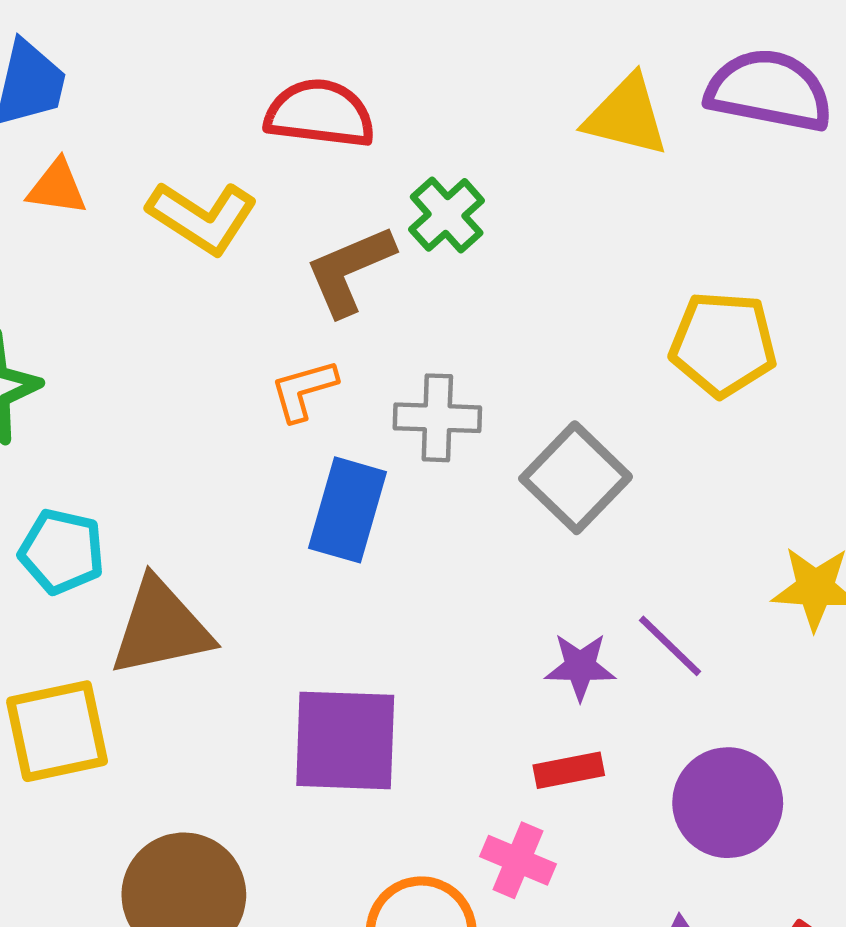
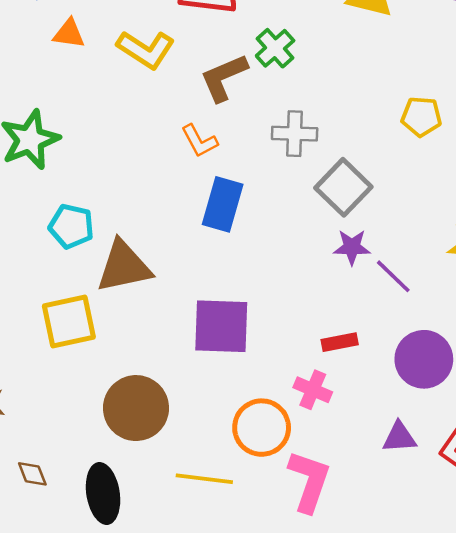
yellow pentagon: (723, 344) -> (421, 117), size x0.7
orange L-shape: (304, 390) -> (199, 141), turned -102
gray cross: (437, 418) -> (295, 134), moved
purple star: (580, 667) -> (352, 247), moved

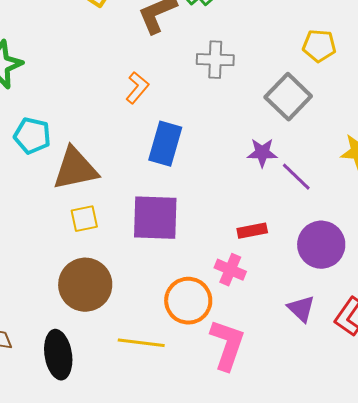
orange L-shape: (199, 141) -> (137, 88), moved, turned -112
gray square: (343, 187) -> (288, 97), moved
blue rectangle: (223, 204) -> (165, 144), moved
yellow square: (69, 321) -> (84, 219), moved, size x0.6
purple triangle: (399, 437) -> (301, 309), turned 48

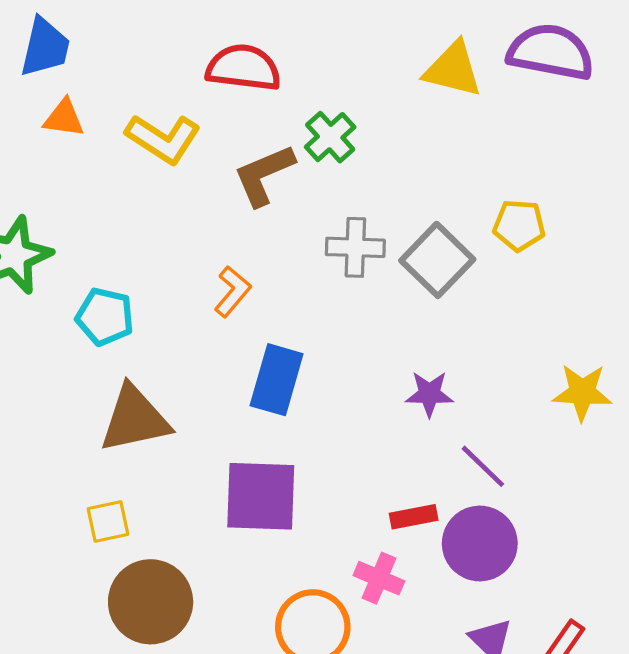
gray square: (288, 97) -> (437, 260), moved
cyan pentagon: (32, 136) -> (105, 317), moved
purple line: (296, 177) -> (483, 466), moved
yellow square: (84, 219) -> (108, 521), moved
purple circle: (321, 245) -> (480, 544), moved

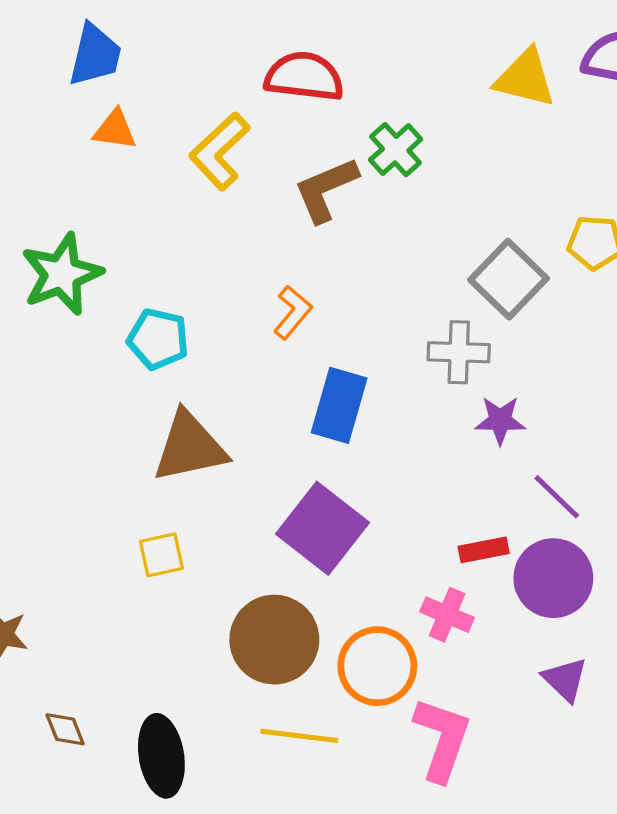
yellow L-shape: (163, 139) -> (220, 151), turned 104
gray cross: (355, 247) -> (459, 352), moved
purple square: (261, 496) -> (323, 528), turned 36
brown circle: (151, 602) -> (274, 640), moved

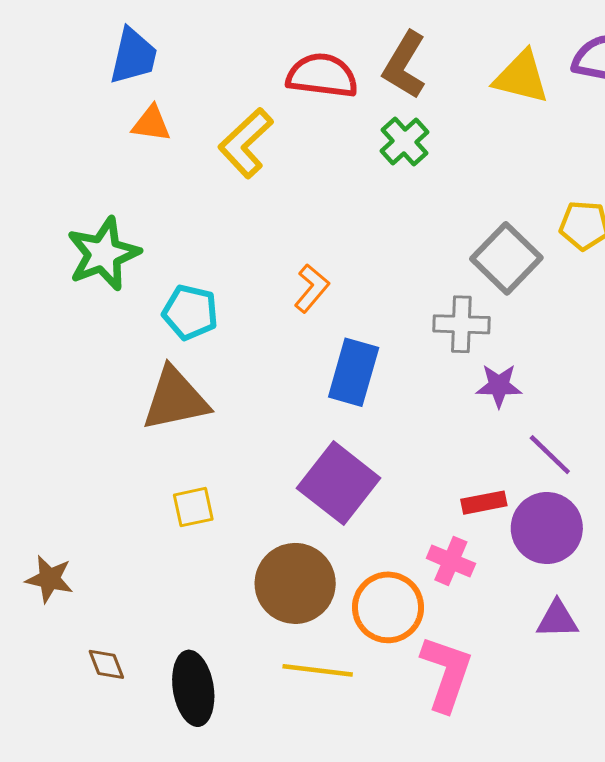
brown L-shape: (326, 189) -> (404, 65), moved, turned -36
brown triangle: (190, 447) -> (175, 399), moved
purple triangle: (565, 679) -> (557, 619), turned -45

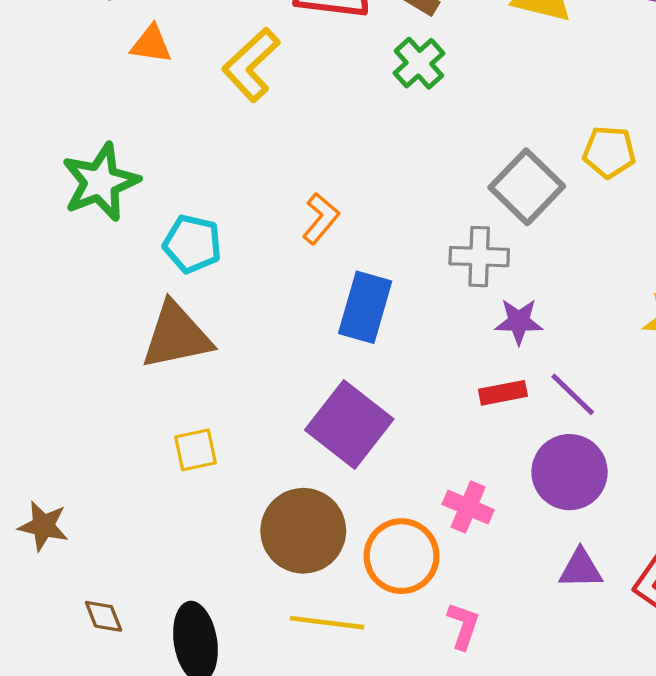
red rectangle: (484, 503) -> (503, 393), moved
pink L-shape: (446, 673) -> (463, 626), size x0.6

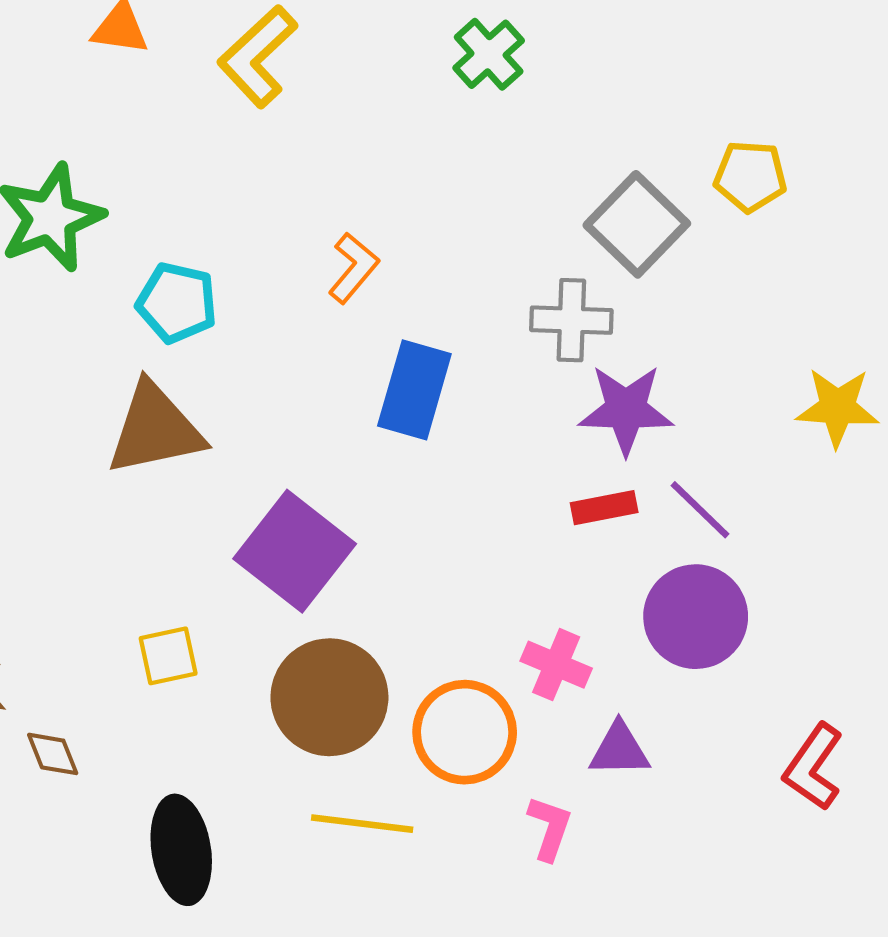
purple star: (519, 322) -> (626, 410), size x1.4
purple square: (349, 425) -> (295, 551), moved
yellow square: (195, 450) -> (168, 656), moved
purple triangle: (581, 569) -> (619, 750), moved
brown diamond: (104, 616) -> (53, 754), moved

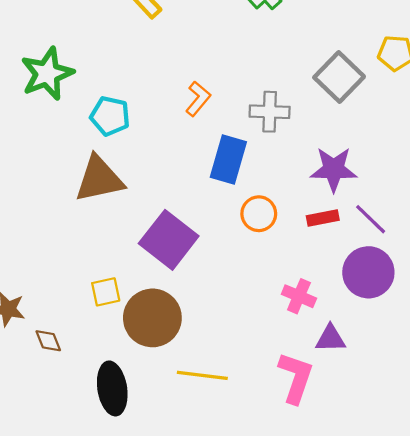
gray cross: (571, 320) -> (270, 112), moved
brown circle: (329, 697) -> (152, 318), moved
orange circle: (465, 732) -> (259, 214), moved, size x0.7
pink L-shape: (550, 828) -> (296, 378), size x1.6

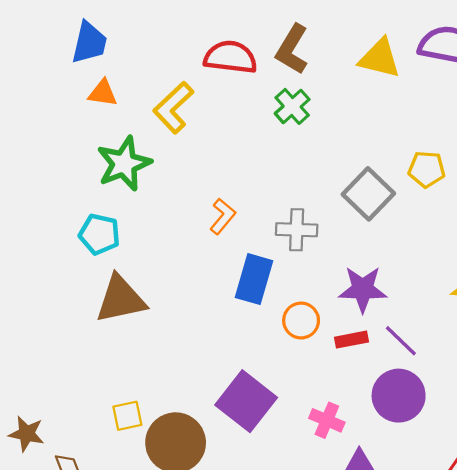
green star: (47, 74) -> (124, 164), moved
cyan pentagon: (110, 116) -> (99, 234), moved
orange circle: (259, 214) -> (301, 321), moved
purple square: (169, 240) -> (246, 401), moved

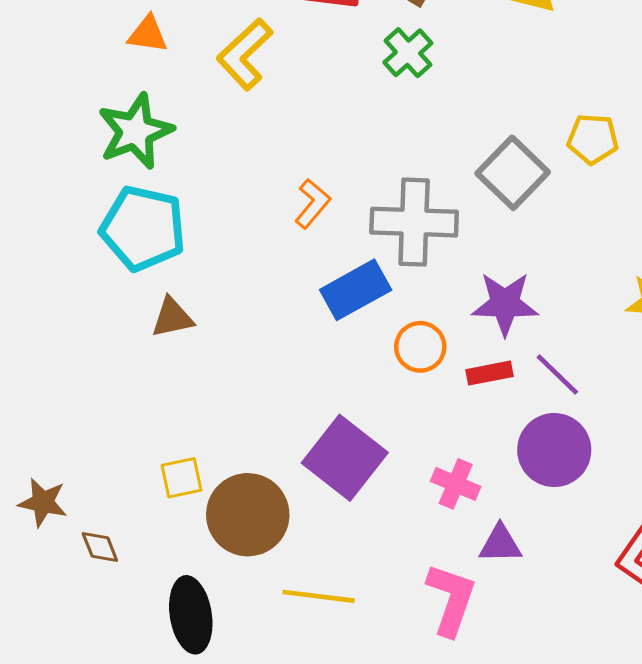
green star: (124, 164) -> (135, 131), moved
gray cross: (297, 230) -> (414, 222), size x1.5
cyan pentagon: (99, 234) -> (143, 228), size x1.5
blue rectangle: (254, 279) -> (356, 290), turned 45
brown triangle: (121, 299) -> (172, 318), size x0.6

